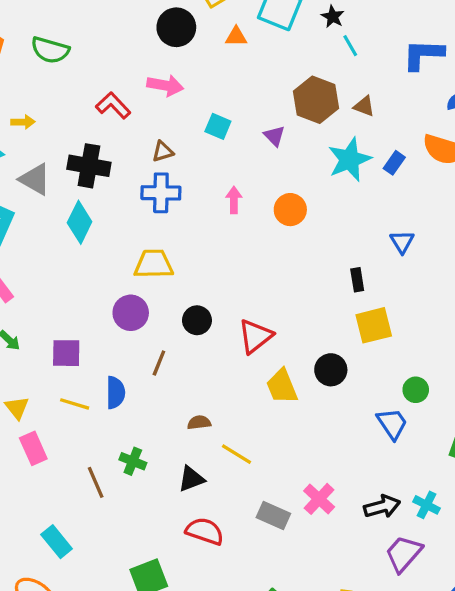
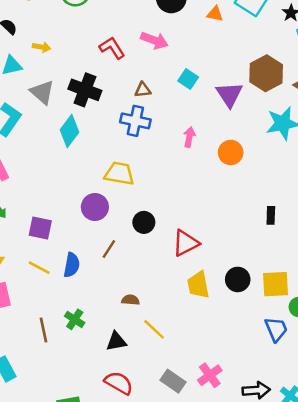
purple triangle: (274, 136) -> (229, 94), size x1.6
yellow square: (374, 325) -> (275, 284), moved

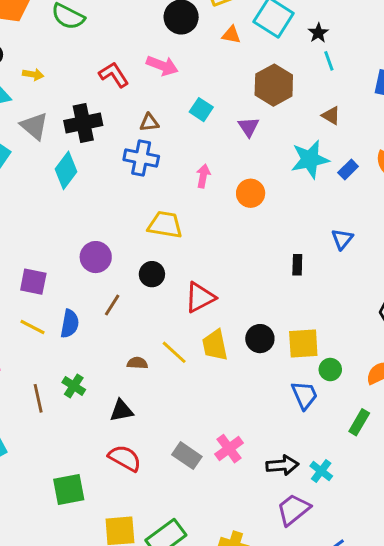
brown hexagon: (266, 73) -> (274, 85), moved
black cross: (85, 90) -> (83, 123), turned -32
purple triangle: (229, 94) -> (249, 127), size x0.7
yellow trapezoid: (119, 174) -> (165, 225), moved
yellow line: (154, 329) -> (174, 352), moved

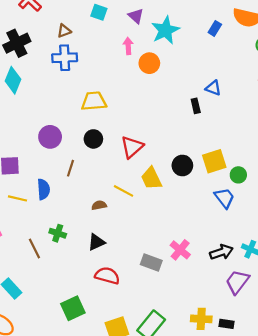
cyan star: (310, 159) -> (165, 30), moved
pink arrow: (203, 176) -> (128, 46), moved
blue triangle: (342, 239) -> (213, 88), moved, turned -35

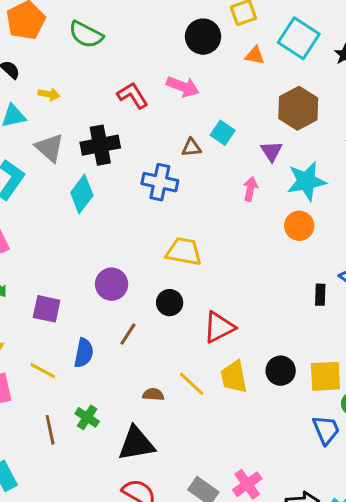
brown triangle: (64, 31) -> (191, 148), moved
orange circle: (149, 63) -> (299, 226), moved
yellow line: (17, 198) -> (43, 371), moved
black triangle: (96, 242) -> (136, 444), size x1.5

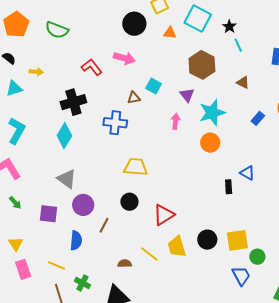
gray triangle: (50, 148) -> (67, 179), moved
purple circle: (112, 284) -> (83, 205), moved
yellow line: (43, 371) -> (56, 265), moved

